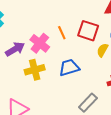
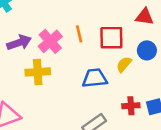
red square: (88, 31) -> (111, 38), turned -30
blue trapezoid: (69, 68) -> (95, 78), moved

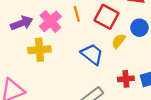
red square: (111, 38) -> (106, 17), turned 30
blue trapezoid: (95, 78) -> (92, 54), turned 45

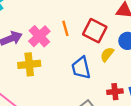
blue trapezoid: (92, 54) -> (81, 68), turned -140

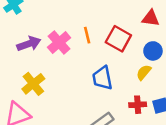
yellow semicircle: (107, 54) -> (144, 72), moved
yellow cross: (29, 64) -> (33, 84), moved, turned -35

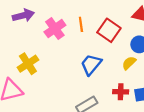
purple arrow: (29, 44) -> (23, 15), moved
blue trapezoid: (102, 78) -> (91, 64), turned 45

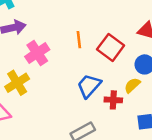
pink cross: (55, 29) -> (37, 53), moved
red cross: (121, 92) -> (113, 100), moved

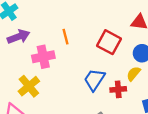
orange line: (79, 40) -> (66, 37), moved
pink cross: (37, 53) -> (43, 57), turned 30

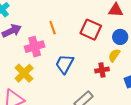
blue trapezoid: (94, 80) -> (65, 64), moved

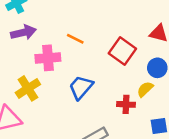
orange line: (53, 28) -> (75, 39), turned -56

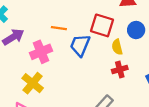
blue trapezoid: (81, 87) -> (80, 45), moved
yellow semicircle: (145, 89) -> (117, 47), moved, turned -42

